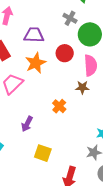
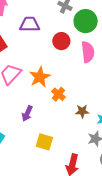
orange star: (36, 63) -> (40, 77), moved
brown star: (82, 87) -> (82, 111), moved

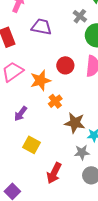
red circle: (61, 41) -> (65, 65), moved
brown star: (82, 111) -> (75, 123), size x1.5

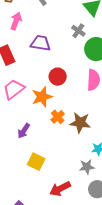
red circle: (65, 65) -> (58, 77), moved
brown star: (75, 123) -> (80, 123), moved
red arrow: (54, 173) -> (60, 189), turned 40

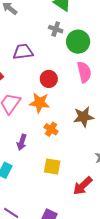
orange star: (42, 97) -> (40, 103), turned -30
orange cross: (58, 117) -> (51, 129), moved
purple arrow: (24, 131) -> (22, 142), moved

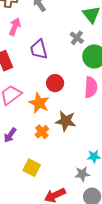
purple trapezoid: (23, 52) -> (39, 49), turned -115
brown star: (83, 117) -> (66, 121), moved

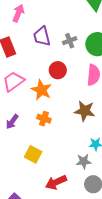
gray cross: (77, 38) -> (70, 41), moved, turned 32
brown star: (66, 121) -> (85, 111), moved
orange cross: (42, 132) -> (44, 119), turned -32

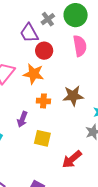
purple trapezoid: (42, 36) -> (29, 33), moved
brown star: (85, 111) -> (73, 96), moved
purple arrow: (12, 122) -> (22, 119), moved

